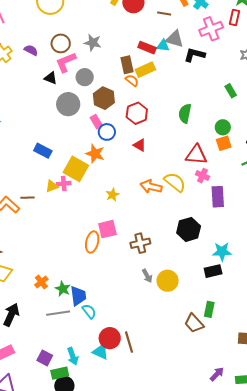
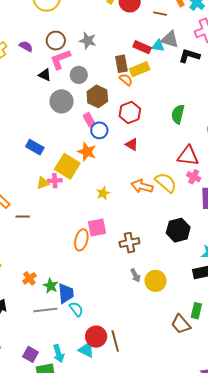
brown line: (27, 198) -> (23, 217), moved

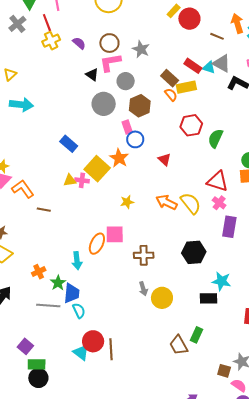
brown rectangle: (121, 64) -> (170, 78), turned -48
red hexagon: (130, 112) -> (191, 125), moved
cyan arrow: (59, 354) -> (77, 261), moved

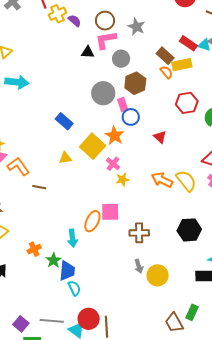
yellow cross: (51, 41) -> (57, 14), moved
black triangle: (92, 75) -> (88, 52), turned -32
gray circle: (104, 104) -> (103, 93), moved
pink cross: (82, 180) -> (113, 164), moved, turned 32
gray line: (48, 306) -> (52, 321), moved

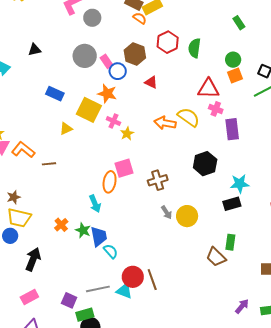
black triangle: (88, 52) -> (35, 50), moved
brown hexagon: (135, 83) -> (135, 54), moved

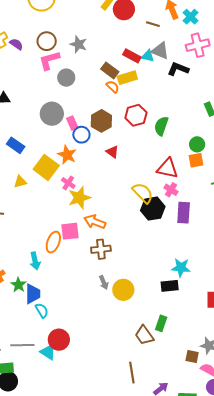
orange arrow: (165, 123) -> (95, 222), moved
yellow star: (127, 133) -> (79, 198), size x1.6
black hexagon: (205, 164) -> (153, 209), moved
brown line: (152, 280) -> (132, 373), moved

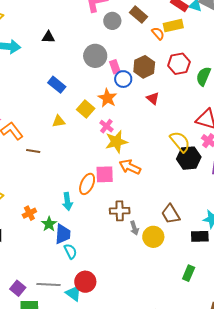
brown rectangle: (110, 70) -> (138, 15), moved
yellow square: (46, 167) -> (86, 109), size x0.7
brown cross: (101, 249) -> (120, 211), moved
brown trapezoid: (144, 335) -> (171, 214), moved

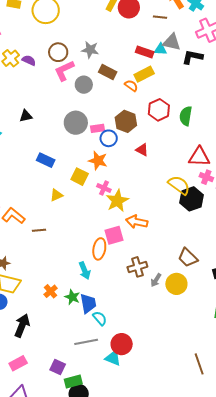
pink rectangle: (115, 67) -> (98, 128), turned -64
gray arrow: (134, 228) -> (156, 280), turned 64
gray line: (49, 285) -> (86, 342), moved

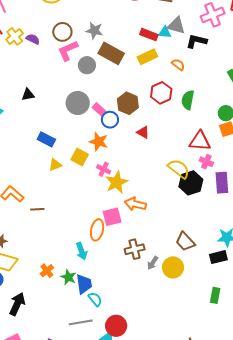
brown rectangle: (108, 72) -> (111, 53), size x1.4
orange semicircle: (131, 86) -> (178, 65), moved
pink rectangle: (98, 128) -> (99, 109), turned 48
yellow triangle: (56, 195) -> (55, 165), moved

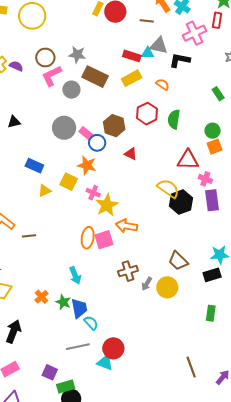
pink cross: (206, 162) -> (205, 179), moved
orange ellipse: (97, 230) -> (88, 238), moved

